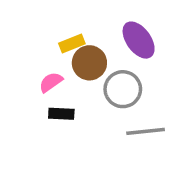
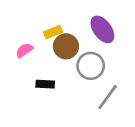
pink semicircle: (51, 82) -> (24, 50), moved
gray line: (146, 131) -> (108, 97), turned -48

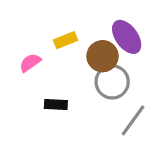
brown circle: (66, 46) -> (103, 56), moved

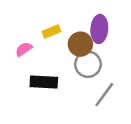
purple ellipse: (127, 37) -> (99, 29), turned 40
black rectangle: (56, 104) -> (44, 82), size x1.5

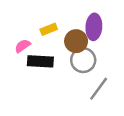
black rectangle: (44, 82) -> (40, 61), moved

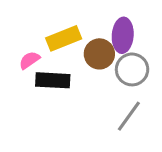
yellow rectangle: (49, 29) -> (64, 38), size x1.5
gray circle: (83, 60) -> (132, 69), moved

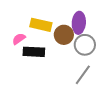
yellow rectangle: (64, 38) -> (41, 25), turned 35

